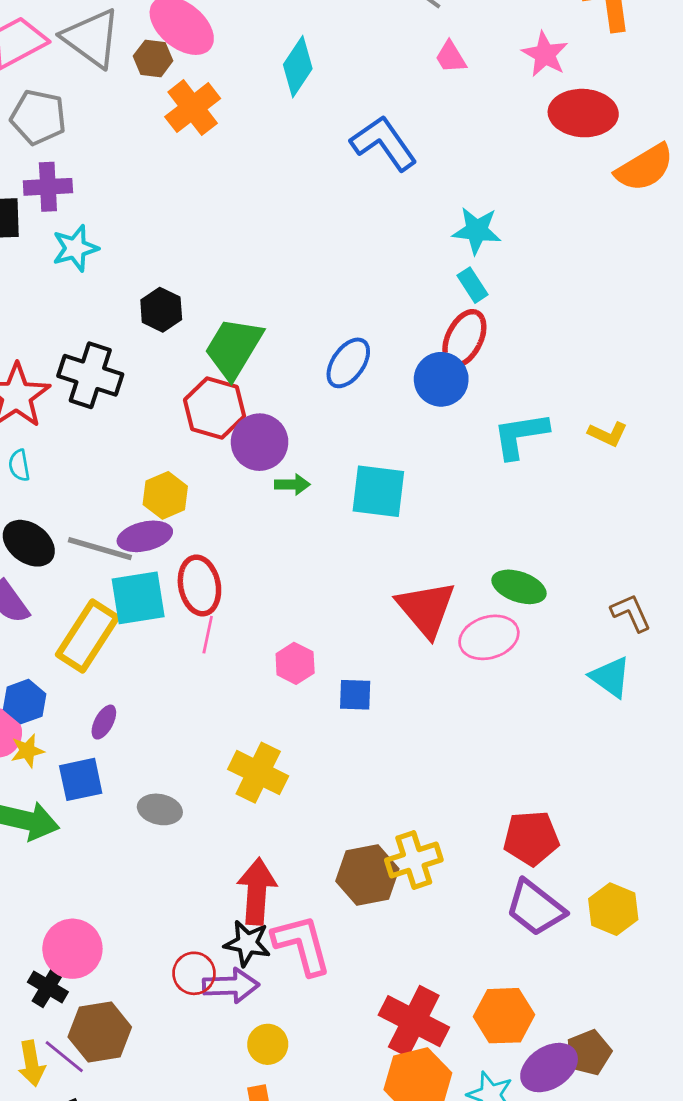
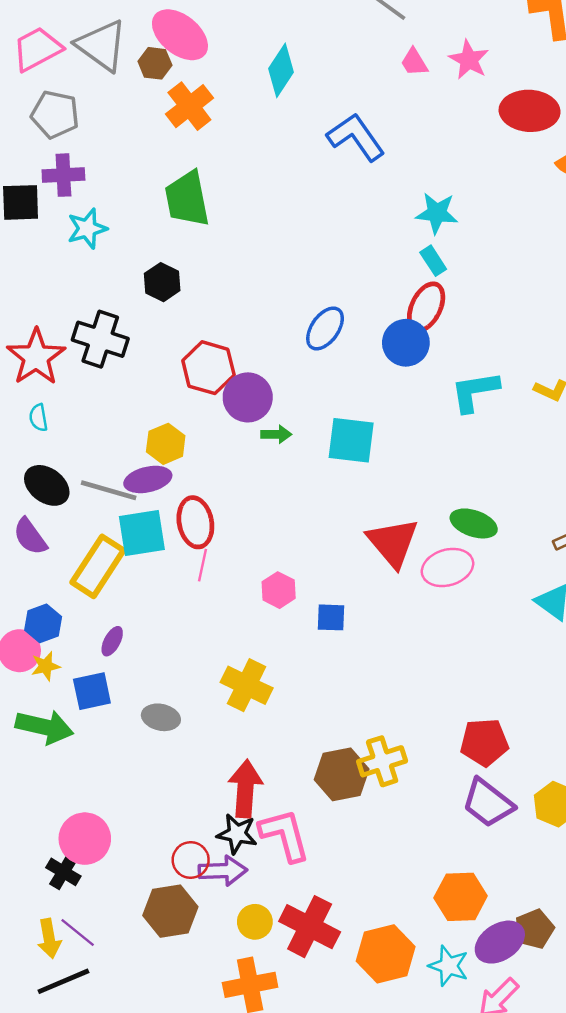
pink star: (545, 54) -> (469, 60), moved
green trapezoid: (234, 348) -> (187, 199), moved, turned -42
red cross: (414, 1021) -> (310, 927), moved
brown hexagon: (100, 1032) -> (170, 911), moved

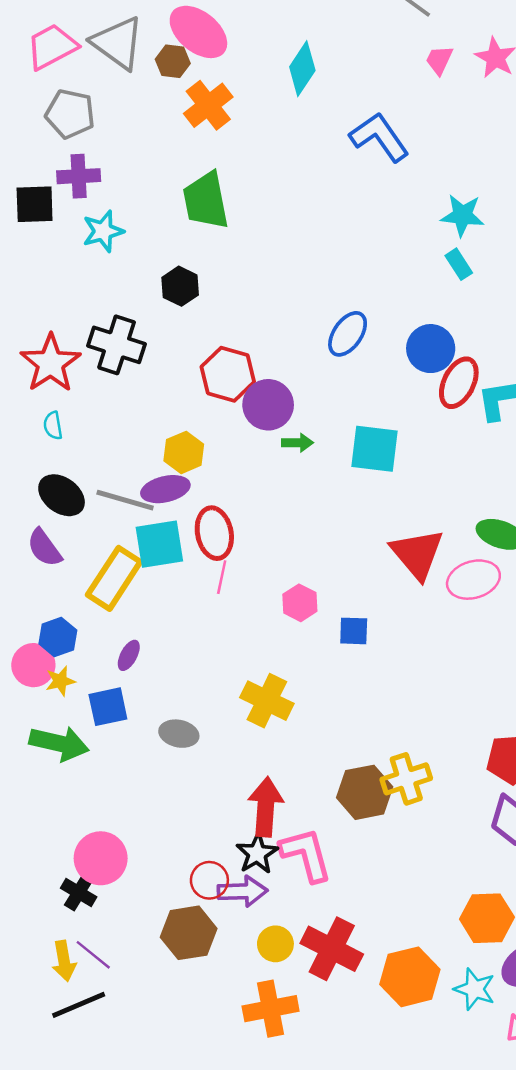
pink trapezoid: (414, 62) -> (439, 60), turned 56
red ellipse: (426, 307) -> (459, 383), moved
black star: (237, 834) -> (257, 853), turned 30

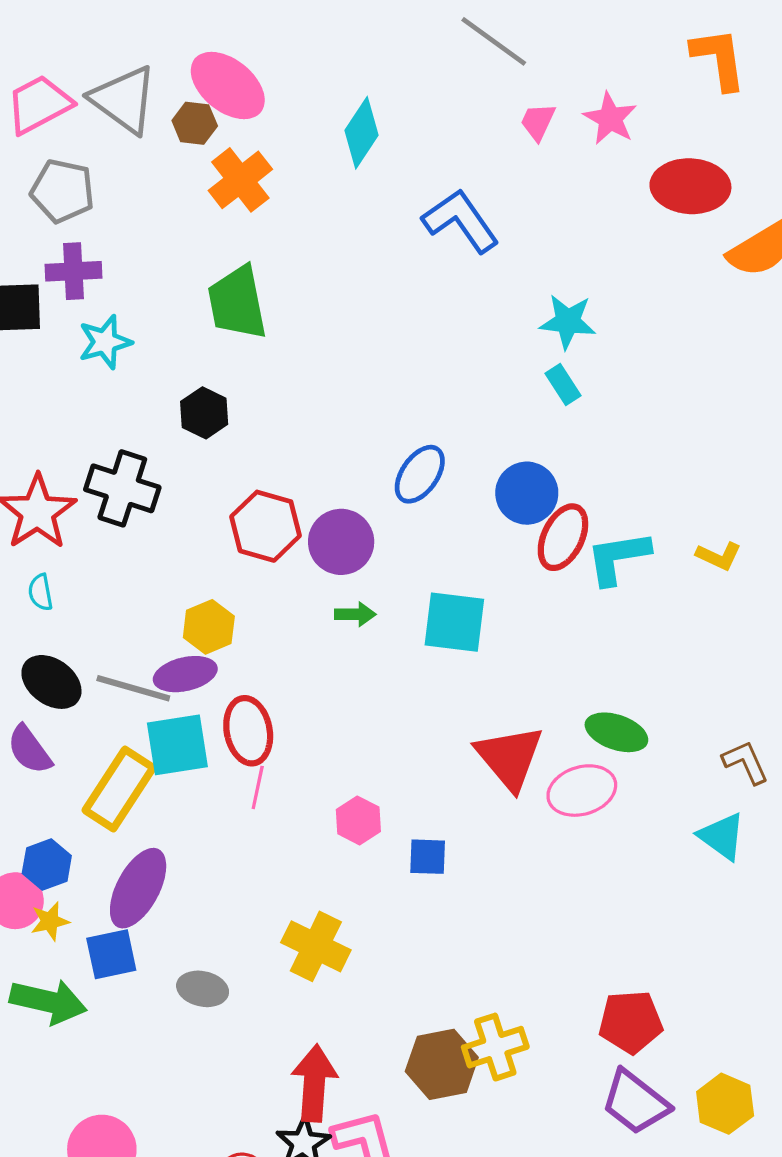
purple circle: (268, 405) -> (341, 542), moved
purple ellipse: (129, 655) -> (138, 888), size x2.0

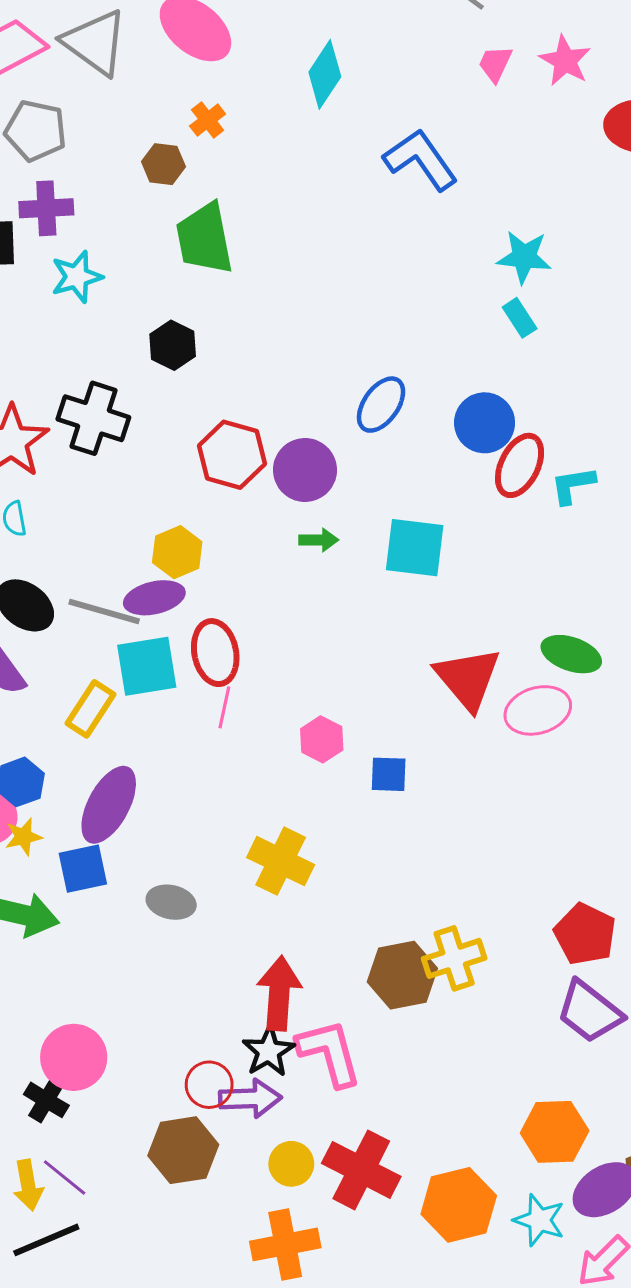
brown hexagon: (195, 123) -> (163, 164), moved
orange cross: (240, 180) -> (208, 120), size x0.6
cyan L-shape: (618, 558) -> (573, 485), size x0.7
yellow rectangle: (119, 789) -> (90, 709), size x0.7
red pentagon: (631, 1022) -> (585, 934), turned 30

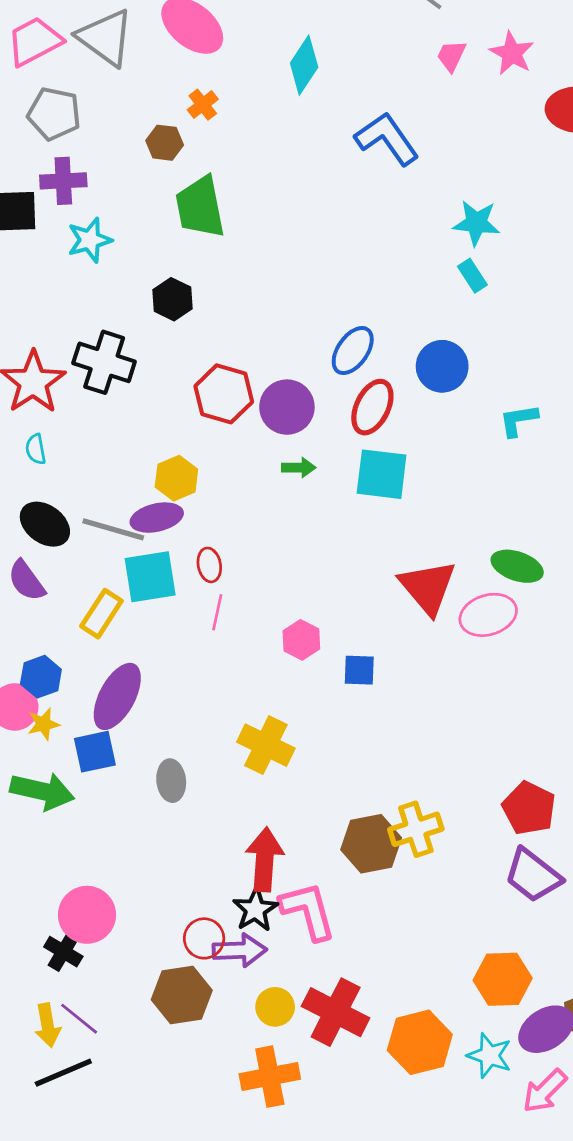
red ellipse: (520, 465) -> (372, 407), moved
red ellipse: (215, 653) -> (209, 565), size x0.6
gray ellipse: (171, 902) -> (171, 781), turned 72

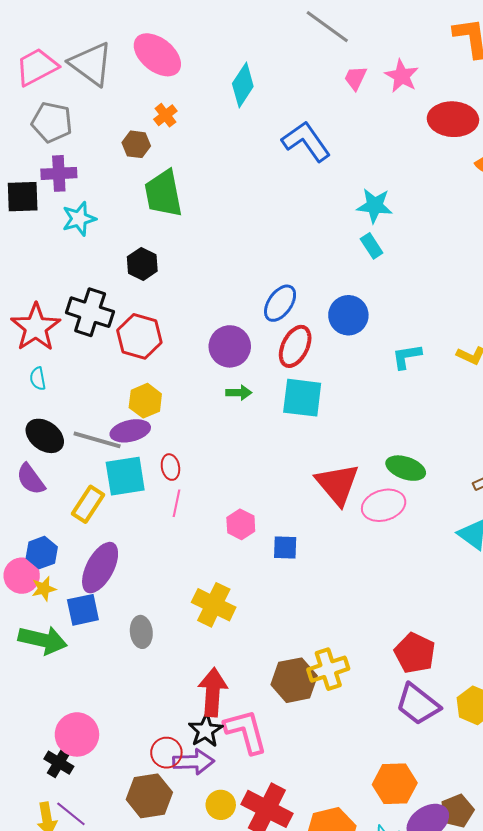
red hexagon: (224, 394) -> (139, 336), moved

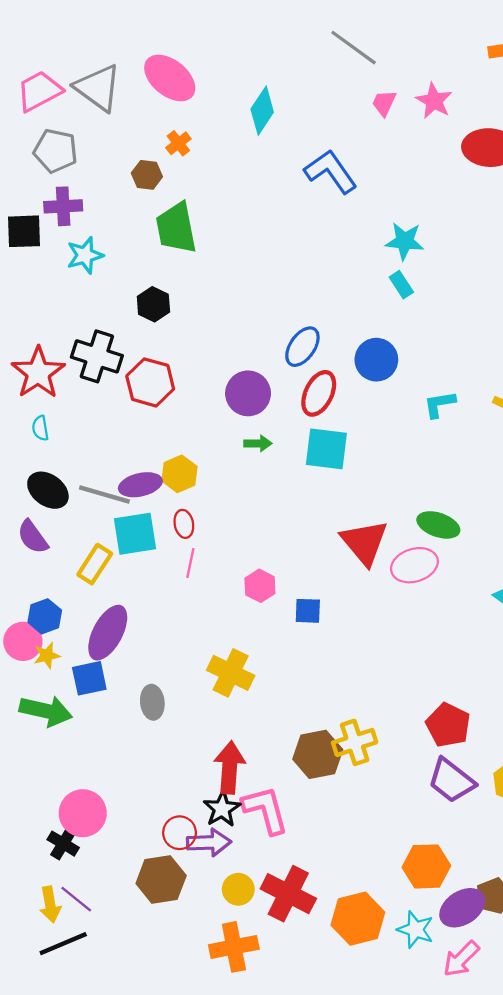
yellow hexagon: (145, 401) -> (180, 474), moved

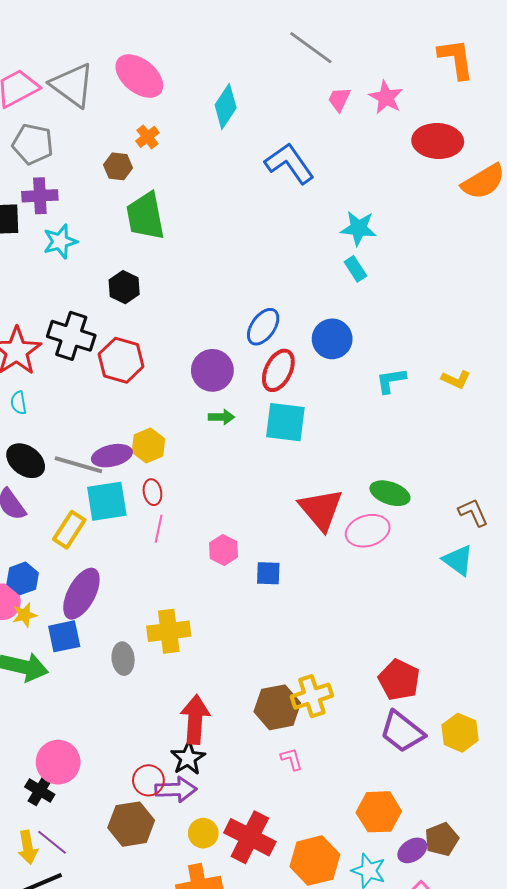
yellow cross: (231, 673) -> (169, 631), moved, turned -33
pink L-shape: (265, 810) -> (292, 759), moved, size x0.5
purple ellipse: (462, 908) -> (412, 850), size x0.7

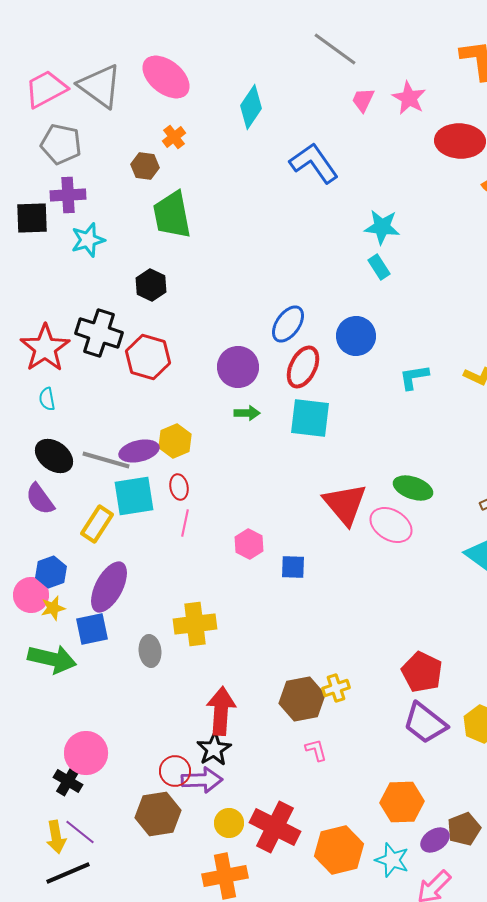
pink ellipse: (368, 531) -> (391, 525), turned 48
yellow cross: (312, 696) -> (336, 688), size x0.7

